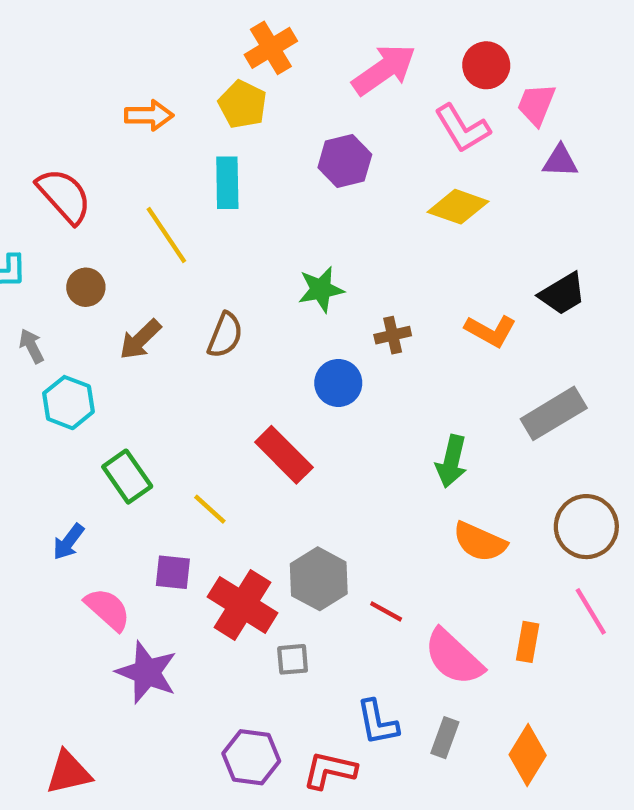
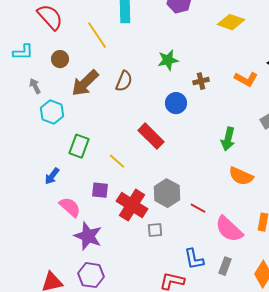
brown arrow: (140, 339) -> (85, 83), size x1.4
green rectangle: (127, 477) -> (79, 146), turned 55
purple hexagon: (251, 757) -> (91, 275), moved

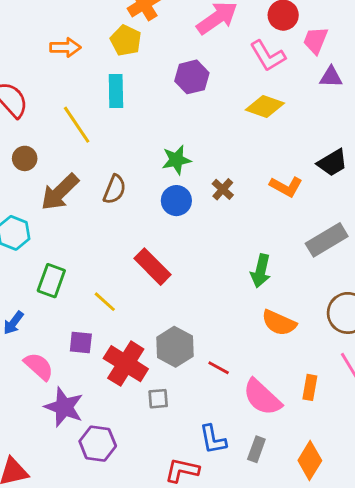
brown cross: (201, 81) -> (223, 189), turned -35
blue circle: (176, 103) -> (176, 201), moved
purple hexagon: (91, 275) -> (98, 444), moved

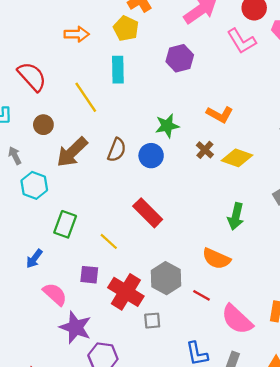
yellow diamond: (265, 106) -> (237, 158), moved
orange L-shape: (286, 187) -> (220, 114), moved
blue circle: (176, 201) -> (151, 156), moved
orange semicircle: (279, 323) -> (216, 259), moved

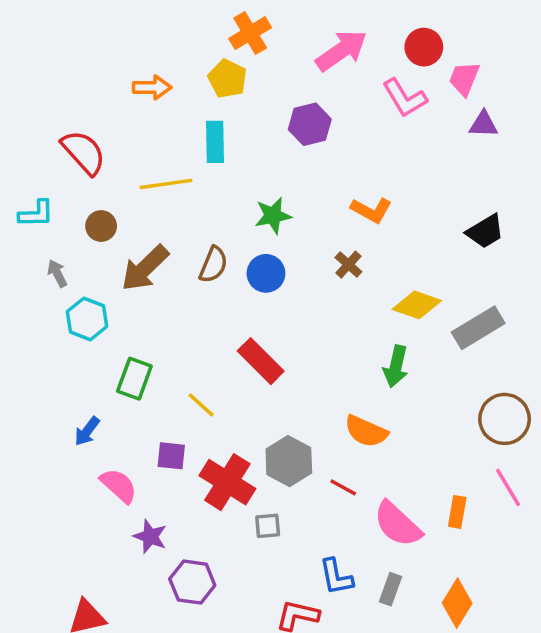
yellow line: (86, 97) -> (166, 184), turned -64
green star: (167, 126) -> (273, 215), moved
yellow diamond: (237, 158) -> (417, 305), moved
purple star: (75, 327) -> (150, 536), size x0.7

